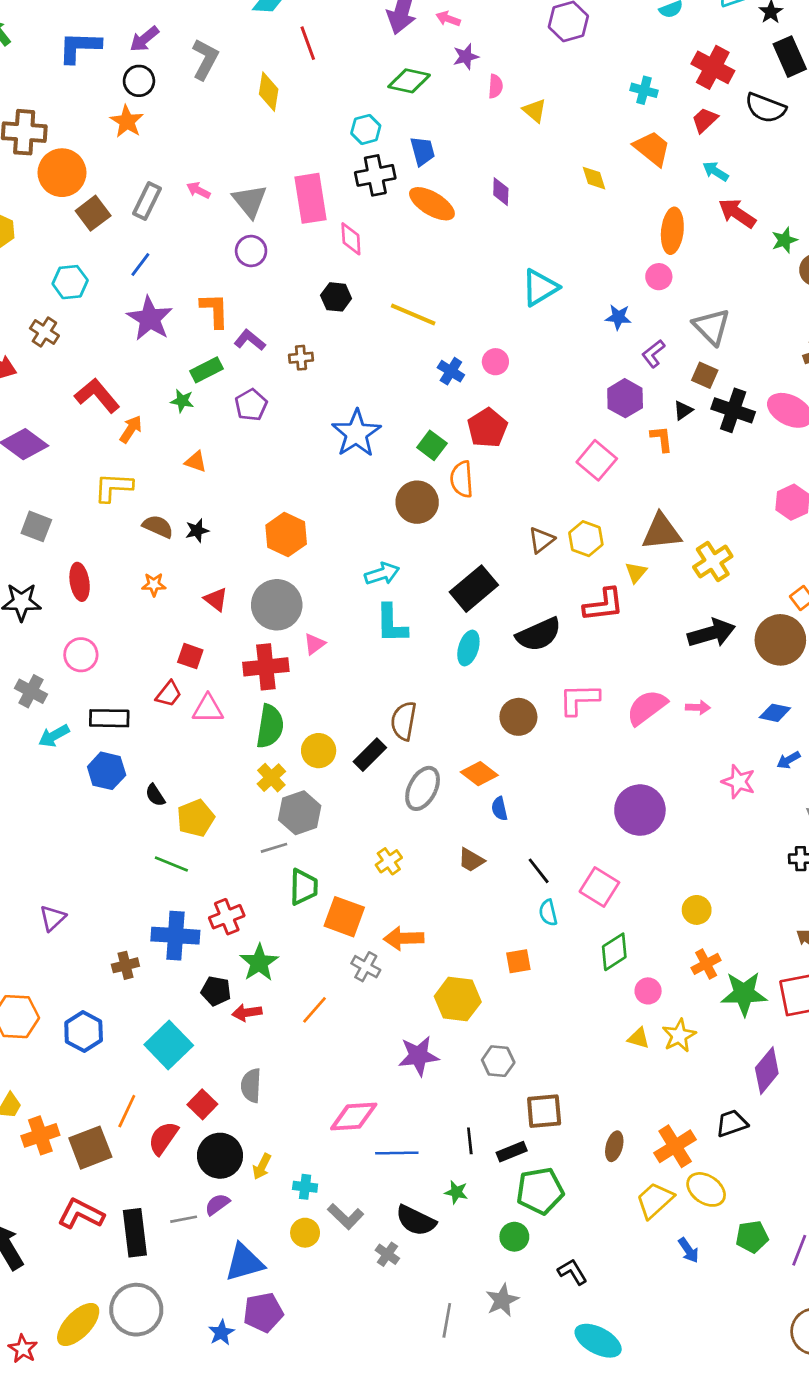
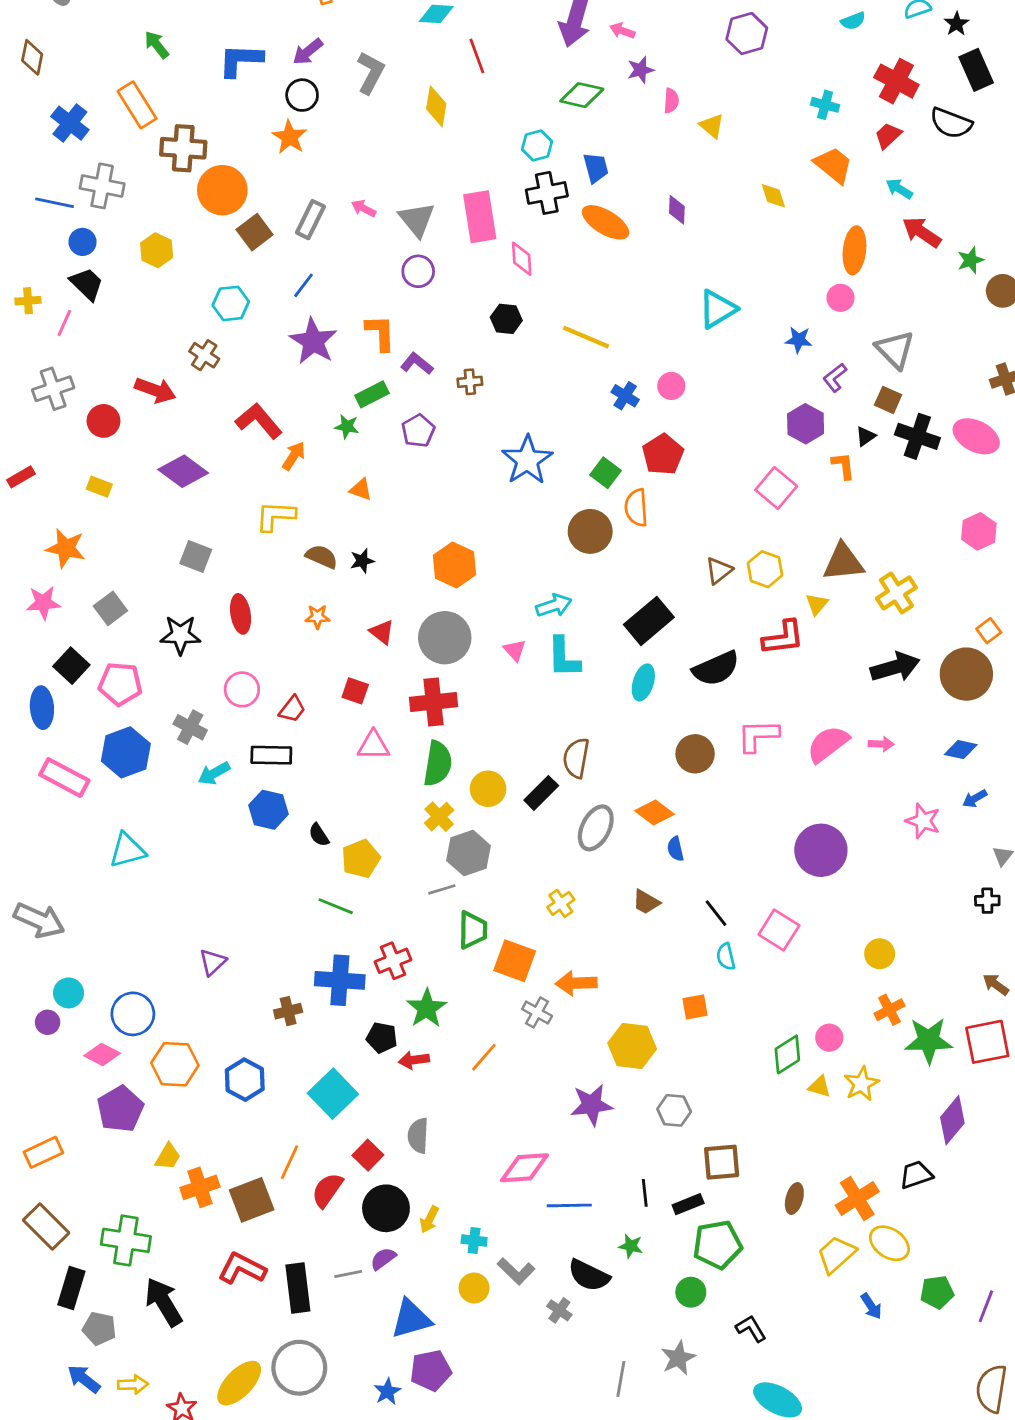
pink triangle: (315, 644) -> (515, 650), moved, turned -35
red trapezoid: (169, 694) -> (292, 709), moved
green diamond: (614, 952) -> (787, 1054), moved

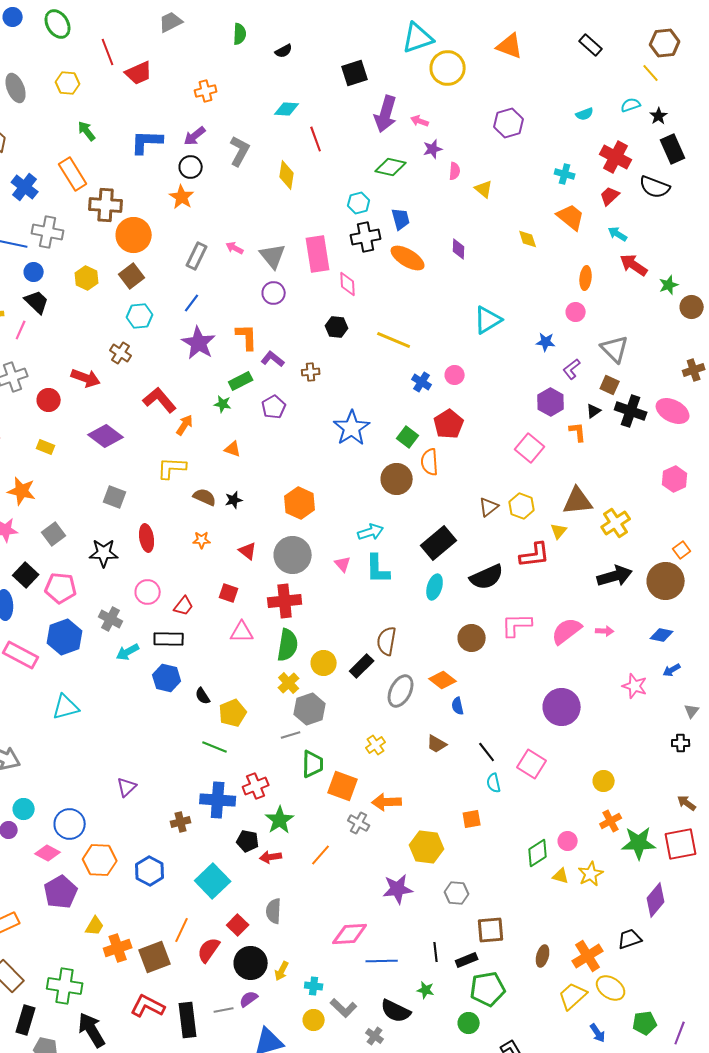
brown square: (255, 232) -> (132, 276), moved
orange ellipse: (854, 250) -> (586, 278), size x0.7

